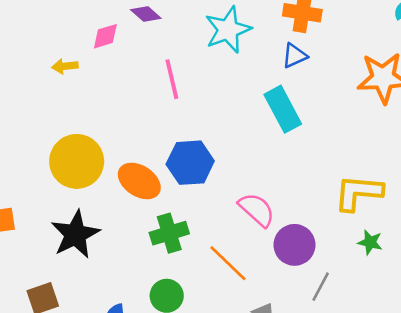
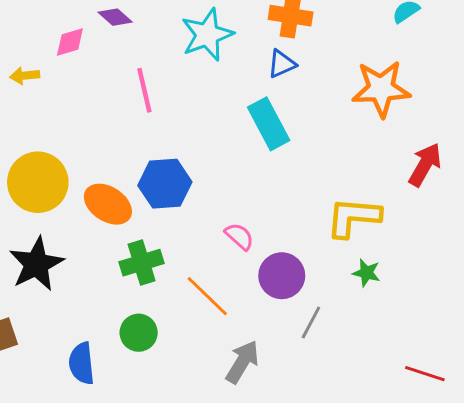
pink semicircle: (257, 210) -> (239, 236), size x0.7

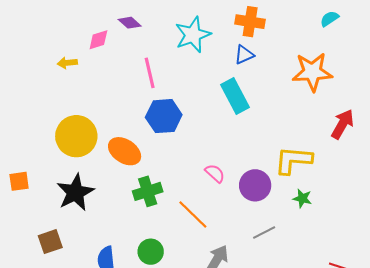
blue hexagon: (165, 184) -> (164, 116), moved
purple circle: (282, 276) -> (255, 185), moved
gray line: (311, 322) -> (264, 233), turned 35
green circle: (139, 333) -> (151, 252), moved

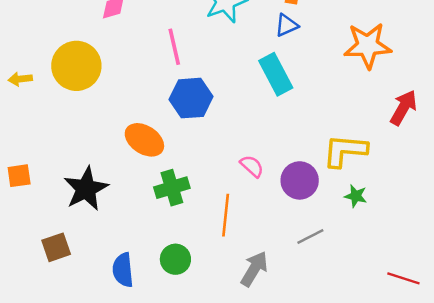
yellow arrow: (67, 63) -> (20, 79), moved
yellow circle: (76, 136) -> (76, 66), moved
orange line: (193, 214) -> (226, 215), turned 52

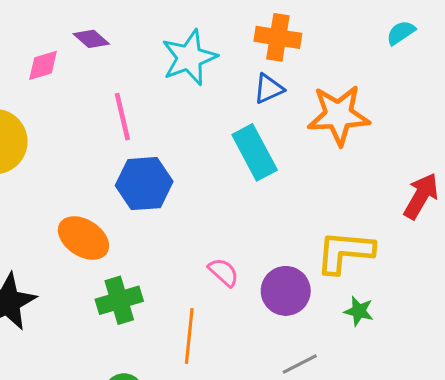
orange star: (368, 46) -> (339, 115), moved

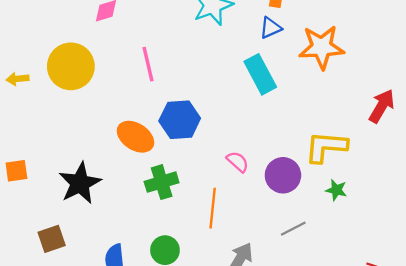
pink line: (122, 117) -> (148, 64), moved
blue hexagon: (144, 184) -> (180, 120), moved

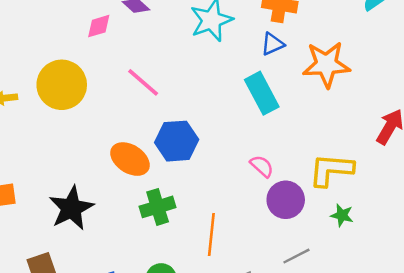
pink line: (148, 64) -> (143, 82), turned -36
pink semicircle: (238, 162) -> (262, 166), moved

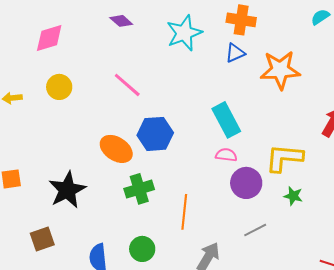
pink diamond: (99, 26) -> (49, 38), moved, size x1.4
yellow circle: (62, 85) -> (59, 87), size x0.6
cyan rectangle: (262, 93) -> (226, 120), moved
pink semicircle: (262, 166) -> (226, 155), turned -35

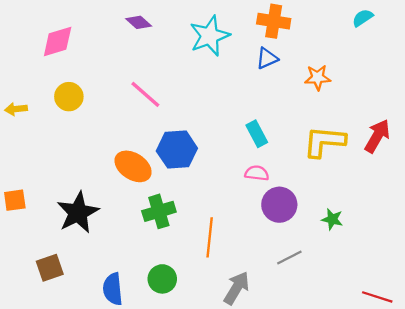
orange star: (280, 70) -> (318, 77), size x0.6
cyan rectangle: (226, 120) -> (257, 134), size x0.7
yellow L-shape: (284, 158) -> (324, 142), moved

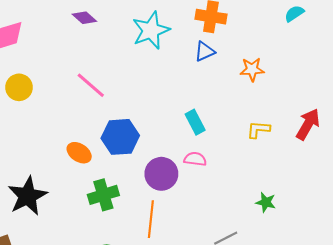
yellow L-shape: (324, 142) -> (258, 130), size x0.6
orange ellipse: (133, 166) -> (79, 153), size x0.7
purple circle: (279, 205) -> (161, 174), moved

